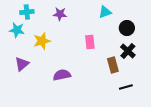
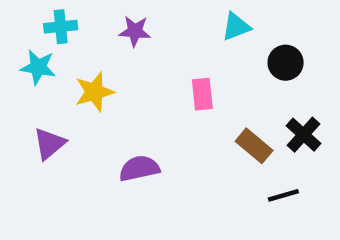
black cross: (128, 51) -> (304, 135), moved
brown rectangle: (113, 65) -> (254, 146), turned -35

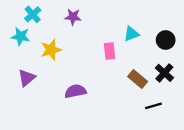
cyan cross: (61, 27) -> (33, 14), turned -35
cyan triangle: (236, 27) -> (131, 34), moved
black circle: (286, 63) -> (166, 40), moved

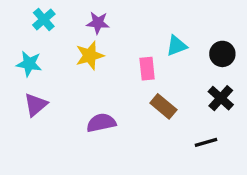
cyan star: (21, 36) -> (29, 64), moved
yellow star: (51, 50) -> (90, 56), moved
brown rectangle: (138, 79) -> (163, 106), moved

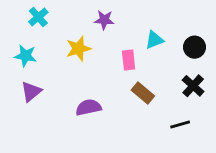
purple star: (98, 23) -> (104, 20), moved

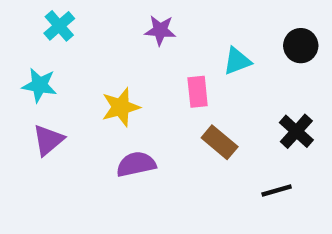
black circle: (195, 47) -> (301, 46), moved
yellow star: (78, 49) -> (121, 107), moved

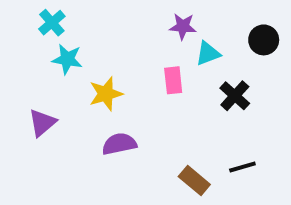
purple star: (160, 30) -> (183, 26), moved
cyan star: (39, 85) -> (67, 59), moved
black cross: (296, 131) -> (235, 96), moved
brown rectangle: (220, 142) -> (194, 180), moved

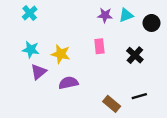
cyan triangle: (208, 53) -> (126, 15), moved
cyan star: (67, 59) -> (31, 50), moved
yellow star: (106, 94) -> (61, 54), turned 30
purple triangle: (42, 123) -> (38, 72), moved

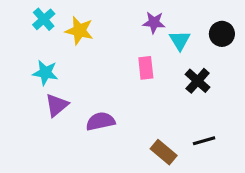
cyan triangle: (126, 15) -> (180, 40), moved, turned -40
yellow star: (61, 54) -> (79, 31), moved

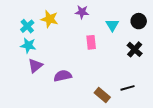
cyan cross: (44, 19) -> (27, 26), moved
purple star: (154, 23) -> (82, 12), moved
black cross: (198, 81) -> (135, 49), moved

